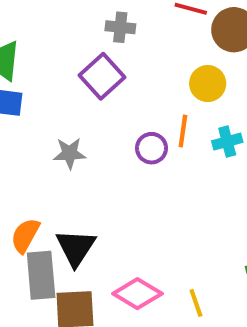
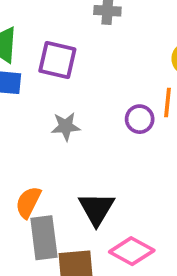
purple square: (102, 76) -> (57, 60), moved, turned -33
black triangle: (76, 248) -> (96, 209), moved

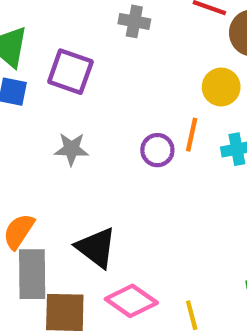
black triangle: (96, 209) -> (96, 248), turned -30

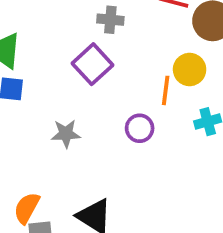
purple square: (70, 72) -> (92, 64), moved, turned 33
orange line: (192, 135) -> (166, 90), moved

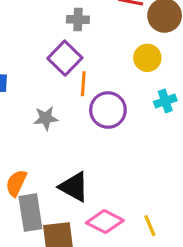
orange line: (166, 90) -> (83, 84), moved
purple circle: (140, 128) -> (108, 110), size x1.5

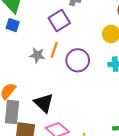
orange line: (83, 84) -> (54, 50), moved

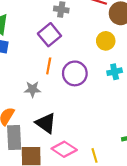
gray star: (37, 55) -> (32, 89), moved

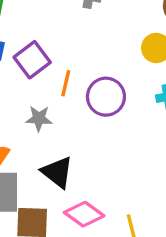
purple square: (49, 35) -> (32, 60), moved

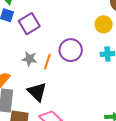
orange line: (66, 83) -> (47, 62), moved

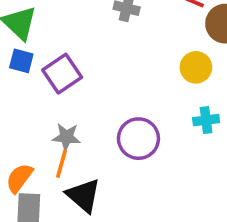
purple circle: (71, 50) -> (138, 139), moved
orange line: (47, 62) -> (62, 164), moved

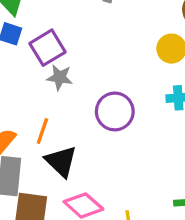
gray star: (66, 137) -> (60, 77), moved

